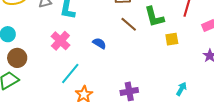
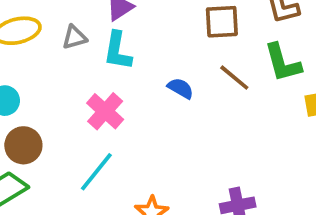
blue semicircle: (99, 43) -> (181, 88), moved
cyan line: (70, 73) -> (96, 172), moved

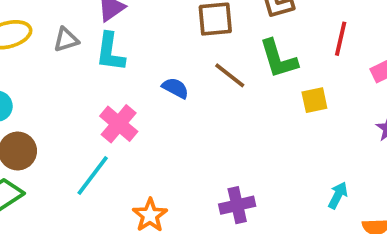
pink cross: (105, 111) -> (119, 124), moved

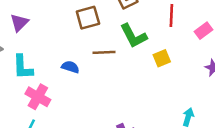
cyan L-shape: (110, 52) -> (23, 67), moved
brown line: (230, 75) -> (104, 52), turned -30

